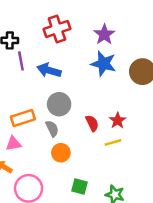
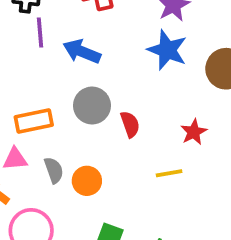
red star: (118, 120) -> (194, 132), moved
red semicircle: (92, 123) -> (130, 124), moved
gray semicircle: (52, 129) -> (54, 170), moved

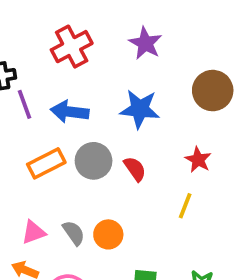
blue star: (167, 50) -> (140, 109), moved
orange rectangle: (34, 121) -> (46, 163), moved
yellow line: (169, 173) -> (185, 206), turned -44

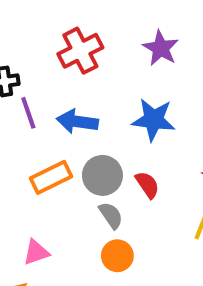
gray semicircle: (74, 233) -> (111, 215), moved

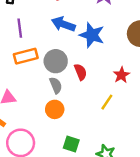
purple line: (28, 113) -> (20, 28), moved
blue arrow: (77, 122) -> (63, 24), moved

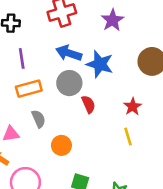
gray circle: (56, 61) -> (69, 83), moved
gray semicircle: (56, 85) -> (39, 119), moved
yellow line: (107, 102) -> (128, 136), moved, turned -49

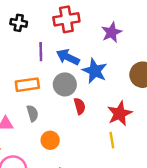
purple line: (22, 58) -> (41, 52), moved
red star: (133, 107) -> (120, 113), size x1.5

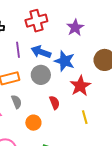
red semicircle: (80, 106) -> (54, 103), moved
red star: (120, 113) -> (80, 86), moved

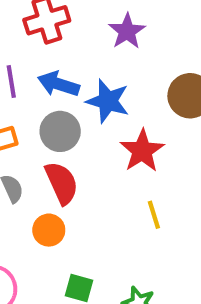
red semicircle: (54, 103) -> (62, 183), moved, size x1.5

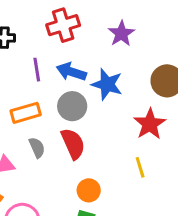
red star: (142, 151) -> (150, 124), moved
orange circle: (49, 230) -> (89, 190), moved

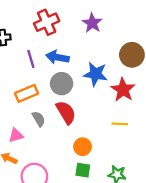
blue star: (107, 84) -> (96, 74), moved
yellow line: (140, 167) -> (120, 124), turned -63

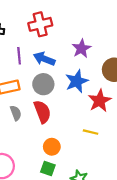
purple star: (92, 23) -> (81, 48), moved
blue star: (96, 74) -> (77, 81), turned 30

